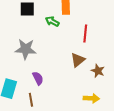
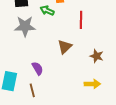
gray star: (26, 49) -> (25, 26), moved
brown triangle: (78, 60) -> (65, 47), moved

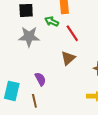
red line: (81, 20) -> (72, 33), moved, turned -36

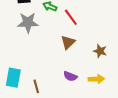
purple semicircle: (40, 79) -> (70, 76), moved, turned 144

